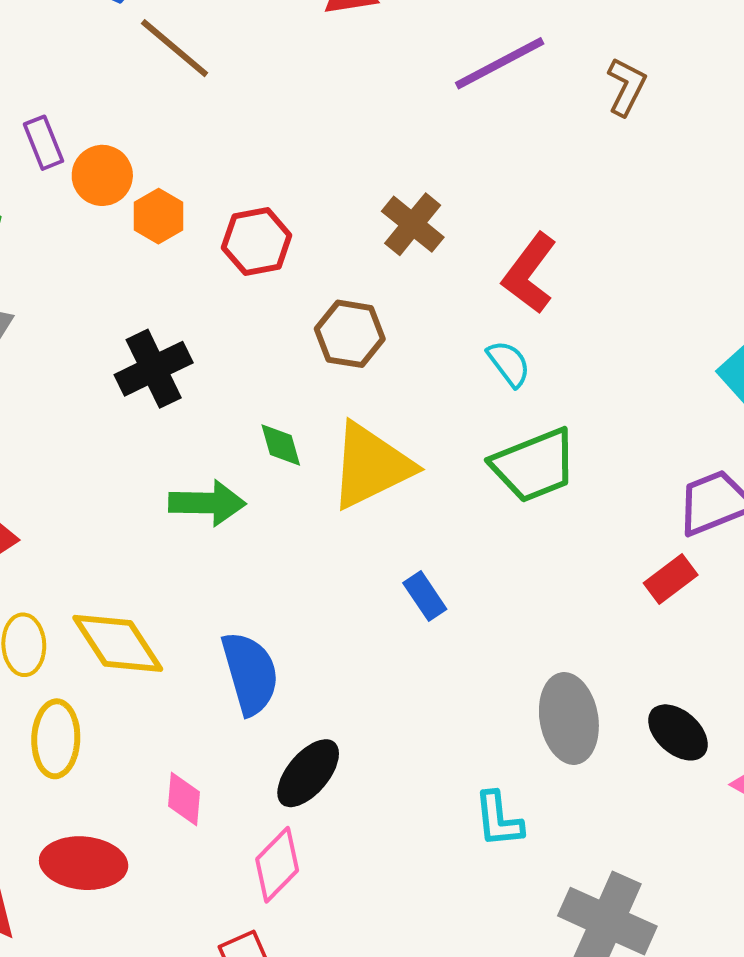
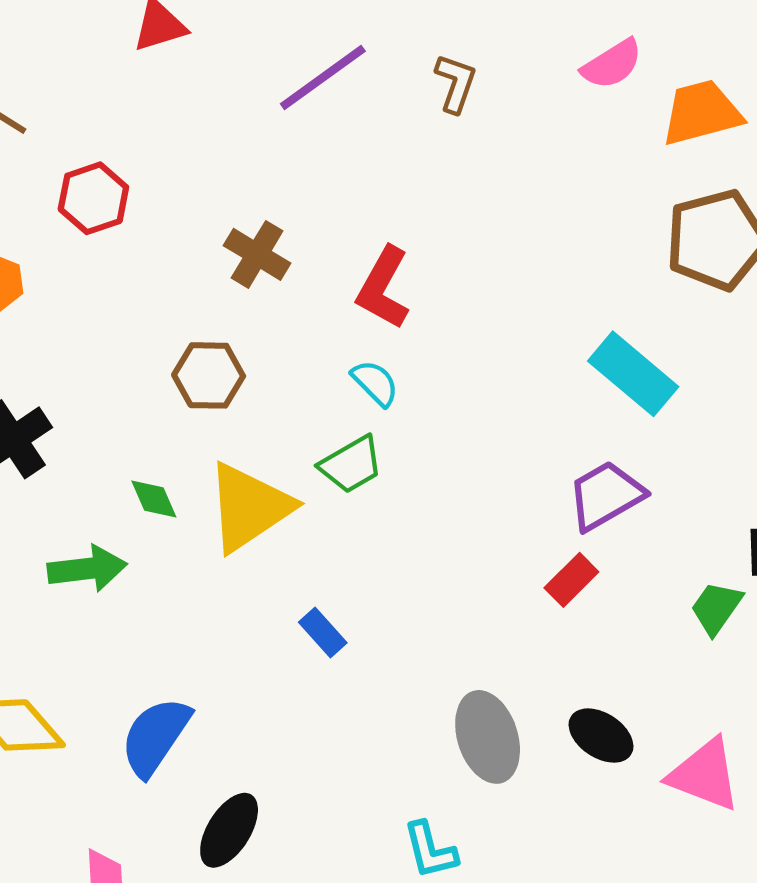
red hexagon: (257, 242) -> (93, 198), moved
green trapezoid: (534, 465) -> (351, 465), moved, size x0.7
blue semicircle: (250, 673) -> (155, 736), turned -122

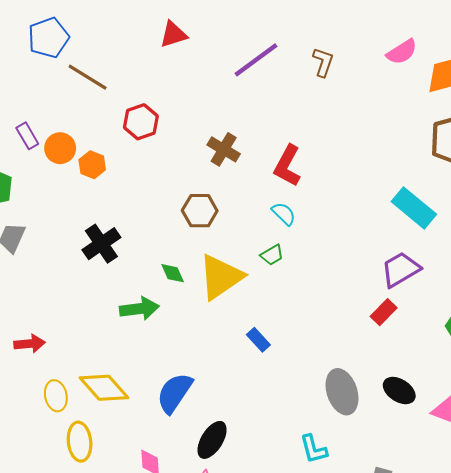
green trapezoid: (351, 465) -> (272, 255), size x0.7

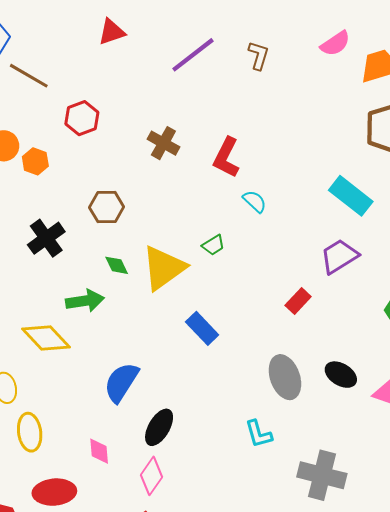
brown hexagon: (200, 211) -> (107, 207), moved
cyan semicircle: (284, 214) -> (255, 201), moved
red rectangle: (384, 312) -> (298, 301), moved
blue rectangle: (258, 340) -> (202, 328), size x1.4
yellow diamond: (104, 388) -> (46, 338), moved

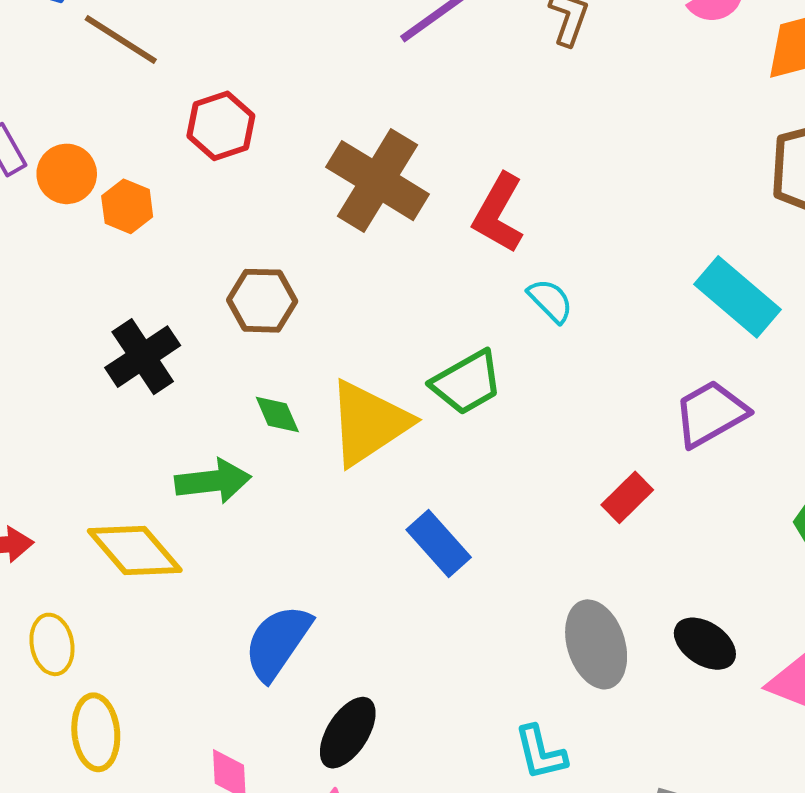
brown cross: (163, 143) -> (377, 181), size x1.6
green trapezoid: (213, 245) -> (467, 383), size x1.6

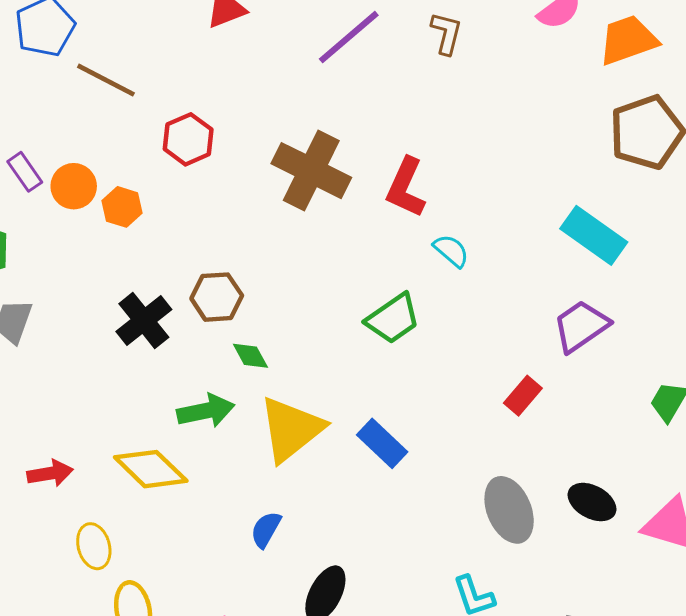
brown hexagon: (262, 301) -> (217, 297), moved
yellow triangle: (369, 423) -> (291, 429), moved
blue semicircle: (278, 642) -> (266, 530), size x0.6

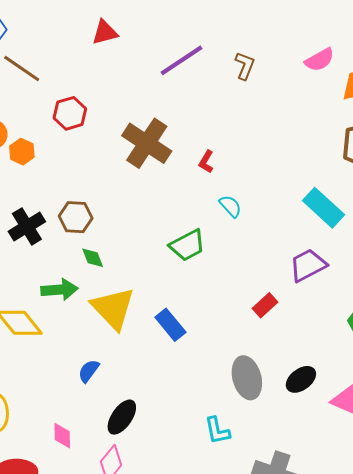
red L-shape: (406, 187) -> (206, 162), size x0.6
yellow triangle: (291, 429) -> (113, 308), turned -42
black ellipse: (592, 502) -> (301, 379), turned -72

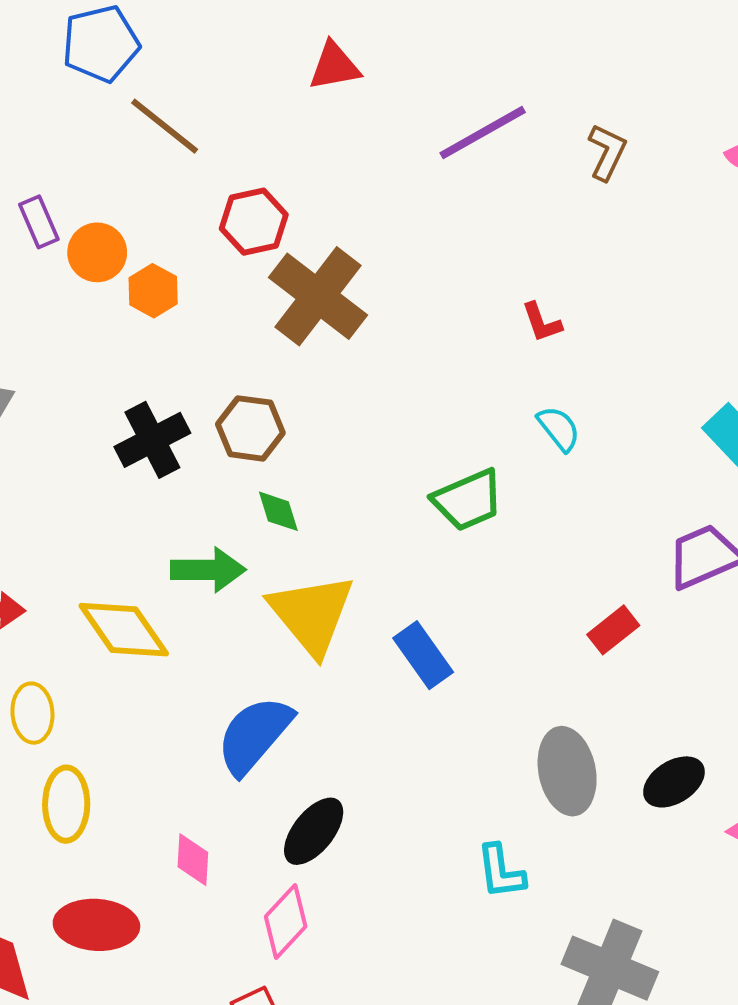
brown cross: (147, 143) -> (318, 296), moved
red L-shape: (206, 162) -> (542, 322), moved, turned -55
blue semicircle: (89, 371) -> (254, 735), size x1.8

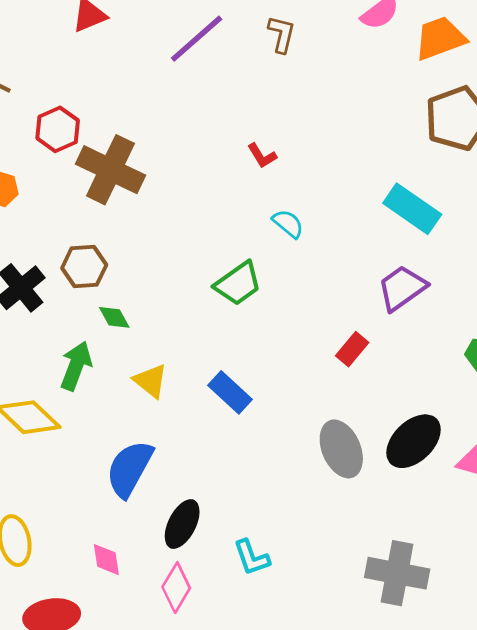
green arrow: (208, 570) -> (76, 366), turned -57
yellow triangle: (312, 614) -> (151, 381), size x0.6
black ellipse: (674, 782) -> (414, 441), size x1.4
cyan L-shape: (501, 872) -> (252, 558), moved

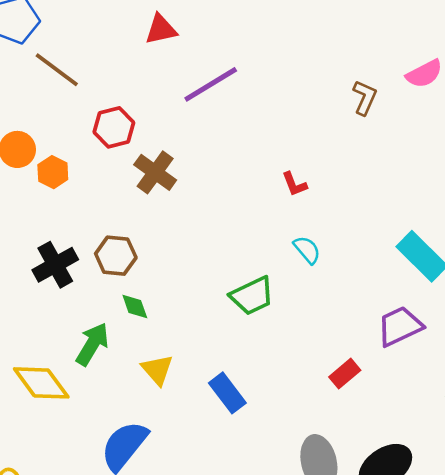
brown L-shape: (282, 34) -> (365, 98), moved
purple line: (197, 39) -> (211, 84), moved
brown cross: (110, 170) -> (155, 172), size x0.7

